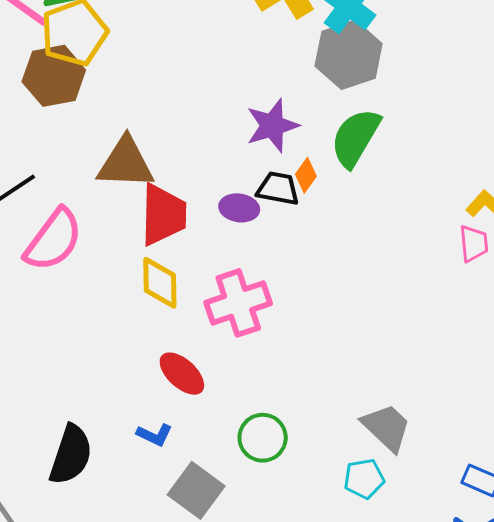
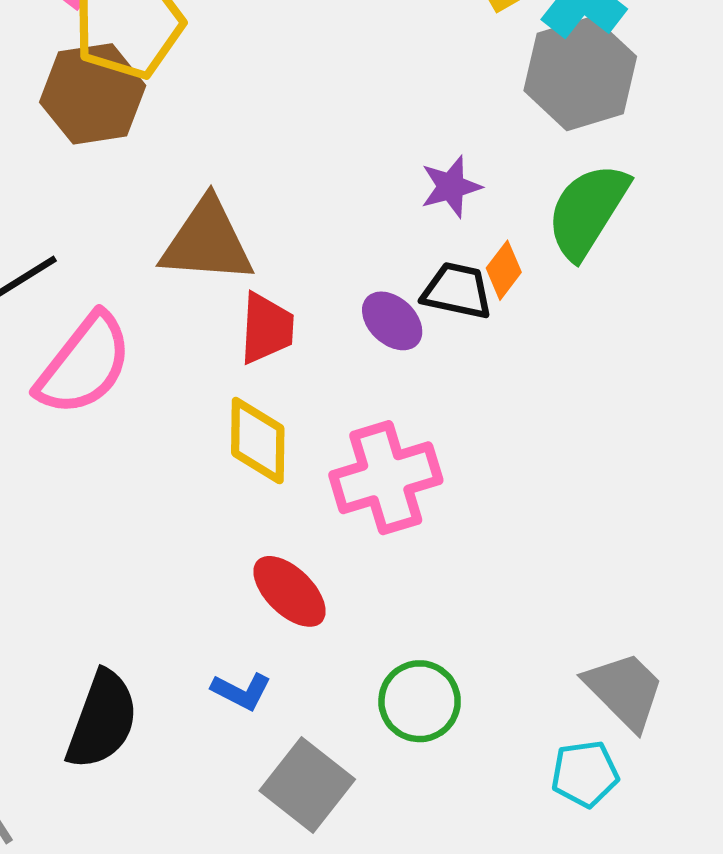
purple star: (272, 126) -> (451, 187), size x0.7
purple ellipse: (239, 208) -> (392, 321), turned 33
red trapezoid: (163, 215) -> (266, 328), size x0.7

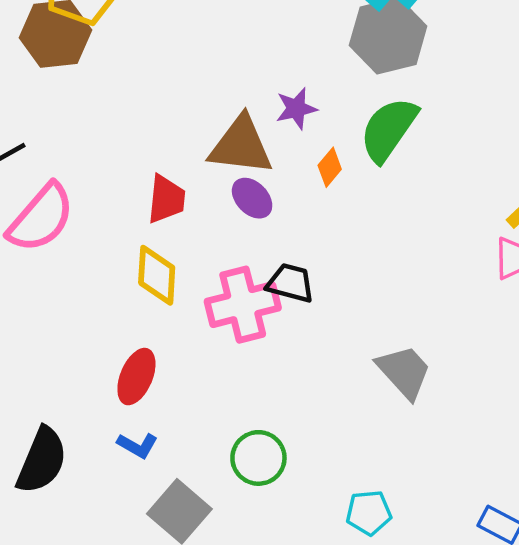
brown triangle: (207, 241) -> (241, 146), moved
black trapezoid: (457, 291) -> (290, 283), moved
red ellipse: (290, 591) -> (136, 377), moved, turned 66
gray trapezoid: (624, 690) -> (404, 372), moved

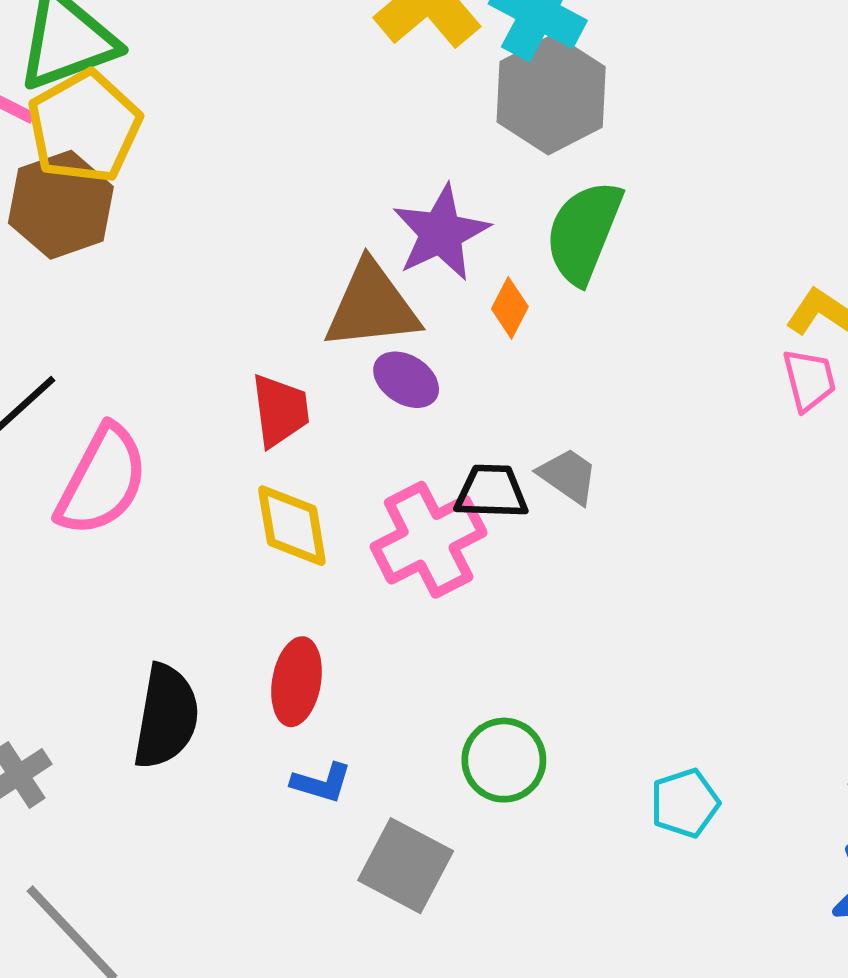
purple star: (296, 109) -> (441, 233), size x1.5
gray trapezoid: (404, 372) -> (568, 476), moved, size x0.7
black semicircle: (42, 460) -> (166, 717), moved

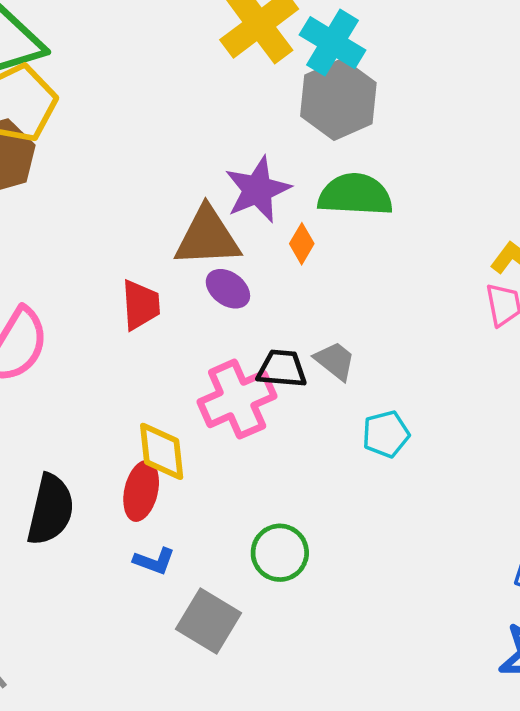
green semicircle: (584, 232) -> (355, 195), turned 68
yellow diamond: (292, 526) -> (162, 451), moved
cyan pentagon: (685, 803) -> (386, 434), moved

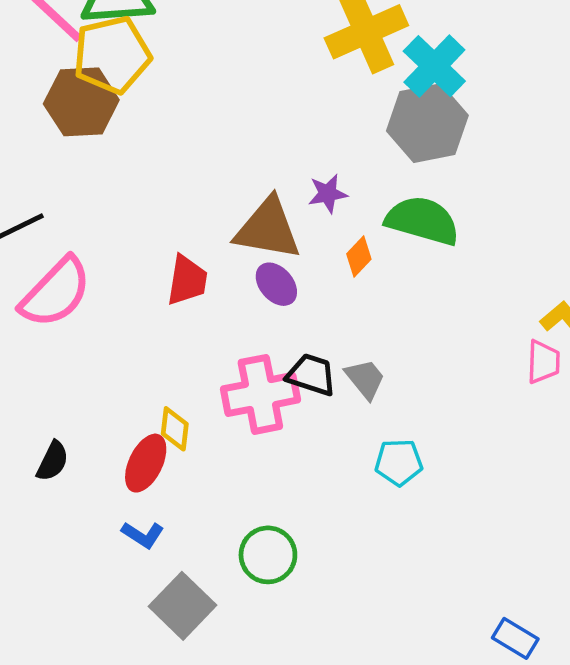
purple star: (258, 190) -> (328, 194), size x0.6
yellow diamond: (162, 451) -> (175, 429), size x0.7
black semicircle: (51, 510) -> (53, 461), size x0.6

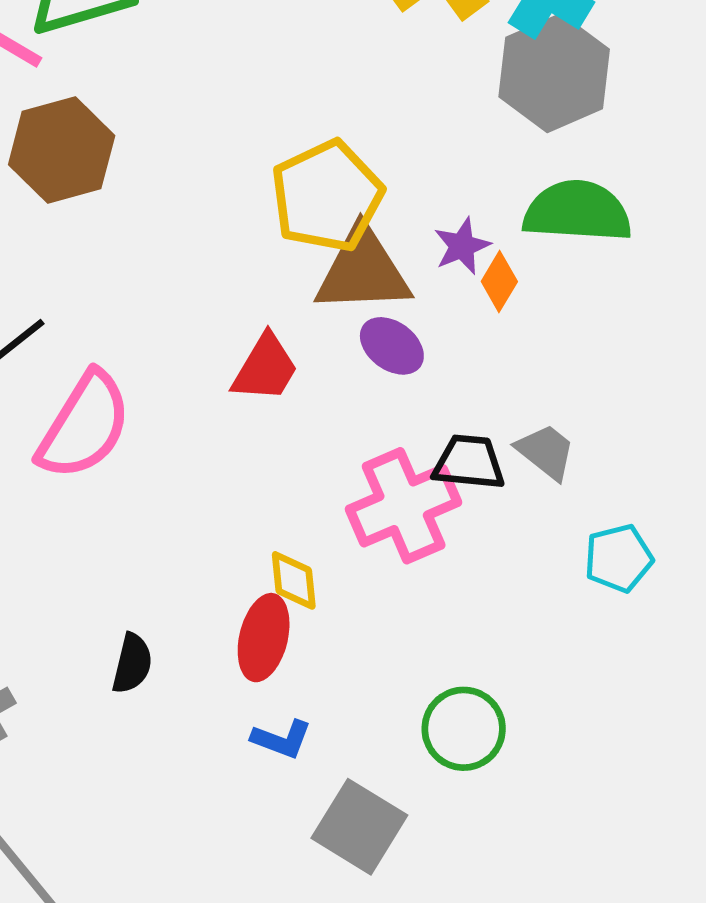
yellow pentagon: (112, 55) -> (327, 196), moved
purple star: (328, 194) -> (462, 246), moved
red trapezoid: (187, 280) -> (265, 368), turned 34

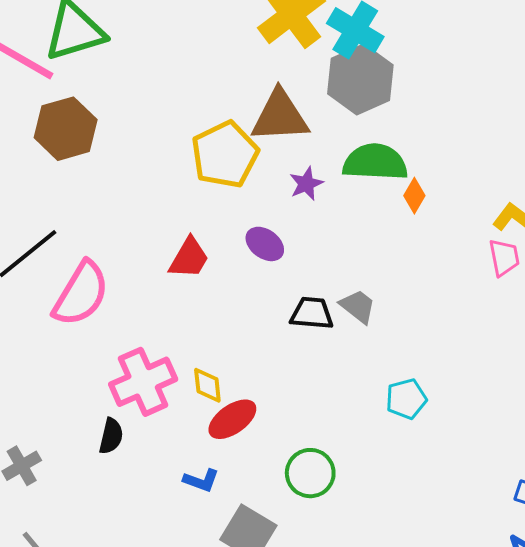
brown triangle: (363, 271) -> (280, 116), moved
orange diamond: (499, 282) -> (414, 196), moved
pink cross: (404, 506) -> (143, 382), moved
cyan pentagon: (619, 558) -> (406, 399), moved
red ellipse: (264, 638) -> (232, 419), moved, turned 42

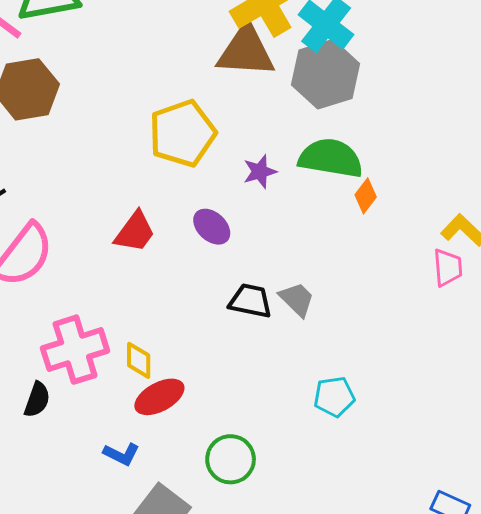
brown triangle: (280, 116) -> (246, 51), moved

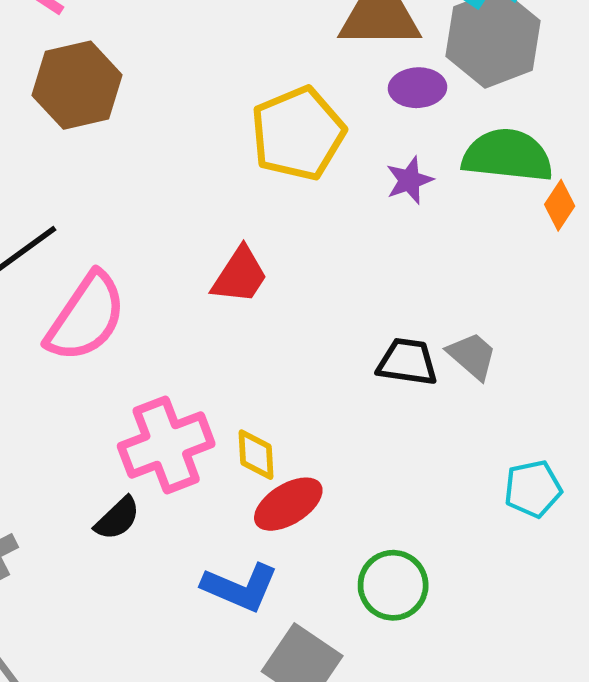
purple ellipse: (212, 227) -> (418, 88), moved, turned -42
black semicircle: (37, 400) -> (117, 518), turned 30
blue L-shape: (121, 454) -> (240, 587), size x1.5

